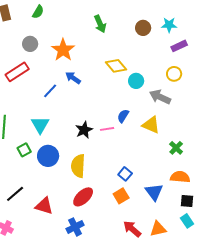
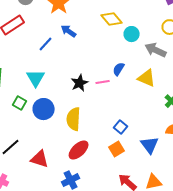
green square: (24, 150) -> (20, 103), turned -32

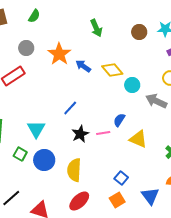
blue arrow: (69, 31) -> (83, 66), moved
blue line: (46, 44) -> (70, 108), moved
yellow triangle: (147, 78) -> (138, 139), moved

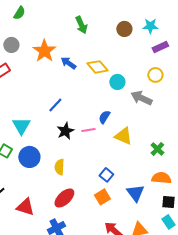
yellow semicircle: (74, 170) -> (59, 167), size x0.7

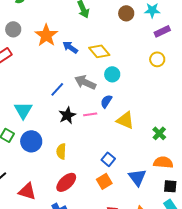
cyan circle: (117, 82) -> (112, 74), moved
gray arrow: (141, 98) -> (85, 82), moved

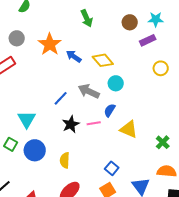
purple rectangle: (162, 31) -> (148, 40), moved

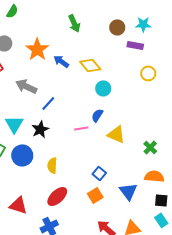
purple rectangle: (148, 40) -> (135, 45), turned 35
gray arrow: (89, 91) -> (26, 86), moved
black star: (71, 124) -> (40, 129), moved

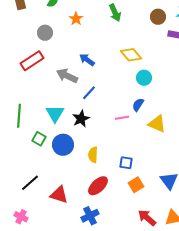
orange star: (37, 49) -> (76, 19), moved, size x0.6
blue arrow: (61, 61) -> (87, 60), moved
blue square: (99, 173) -> (126, 163), moved, turned -32

